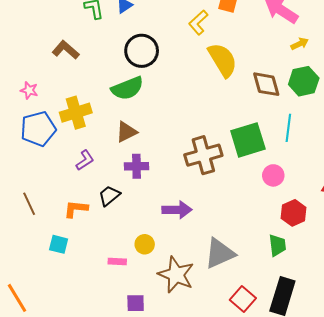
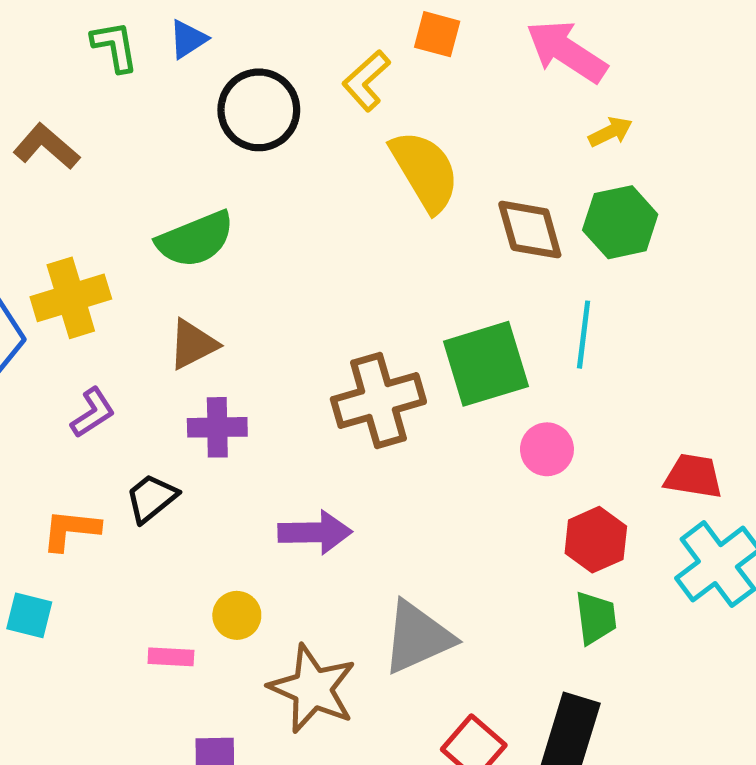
black circle: (142, 51) -> (259, 110), moved
green trapezoid: (277, 245) -> (596, 618), moved

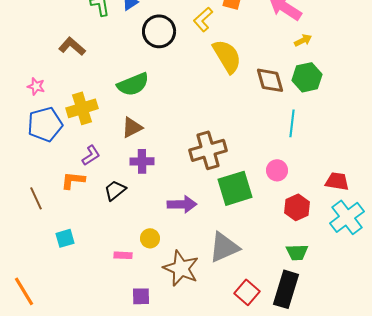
green square: (486, 364) -> (235, 188), moved
orange L-shape: (71, 530) -> (73, 180), moved
cyan square: (29, 615) -> (65, 238), turned -30
green trapezoid: (596, 618) -> (297, 252), moved, turned 95

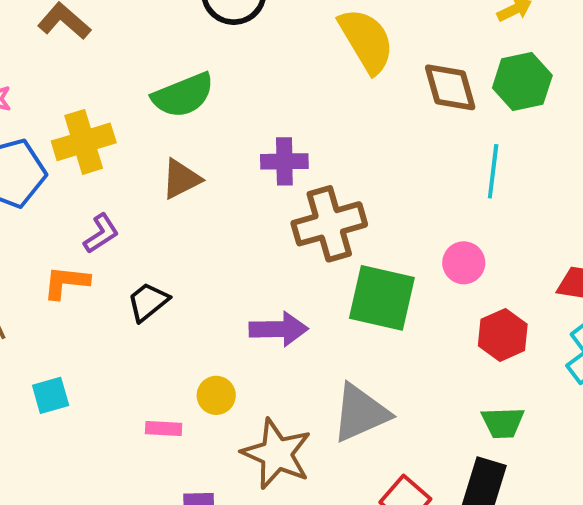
purple cross: (142, 161) -> (284, 161), moved
green square: (235, 188) -> (382, 298), turned 30

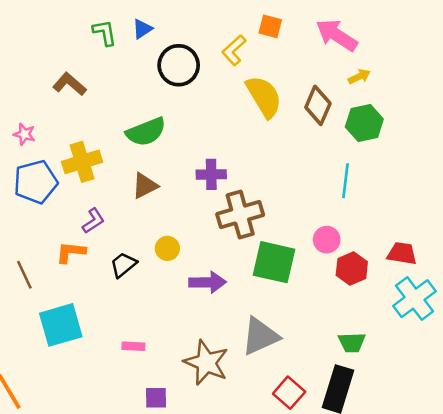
brown diamond: (450, 87) -> (318, 105), moved, turned 39
red hexagon: (503, 335) -> (352, 268), moved
cyan square: (51, 395) -> (61, 325), size x1.8
yellow circle: (216, 395) -> (167, 248), moved

